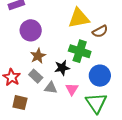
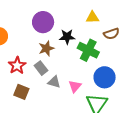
yellow triangle: (79, 18) -> (92, 17), size x0.6
black star: (62, 68) -> (67, 37), moved

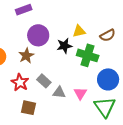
yellow triangle: (92, 17) -> (79, 31), moved
brown star: (46, 48) -> (26, 56), moved

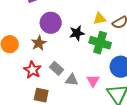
yellow triangle: (79, 31) -> (100, 19), moved

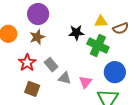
purple circle: (51, 23) -> (38, 14), moved

